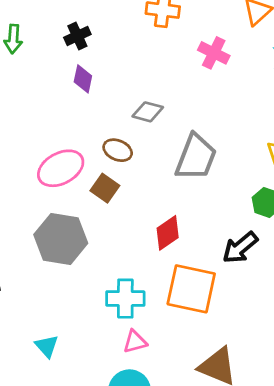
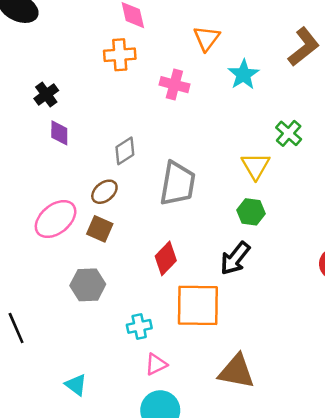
gray diamond: (148, 112) -> (125, 151), turned -36
brown ellipse: (118, 150) -> (104, 192), turned -50
gray hexagon: (61, 239) -> (88, 285), moved, size x0.7
cyan cross: (125, 299) -> (139, 326), size x0.7

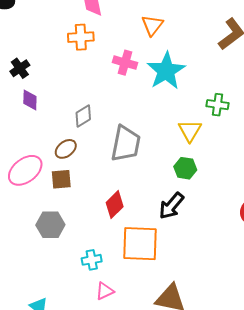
cyan star: (243, 74) -> (166, 71), moved, size x1.5
green cross: (289, 133) -> (218, 105), turned -35
brown square: (100, 229) -> (61, 179), turned -30

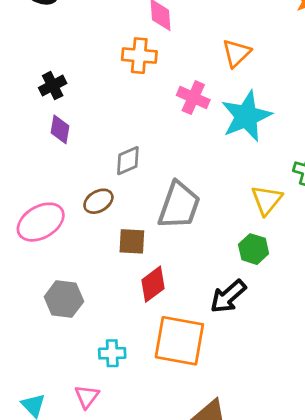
brown square: (61, 179) -> (132, 241), moved
pink triangle: (105, 291) -> (87, 397), moved, turned -36

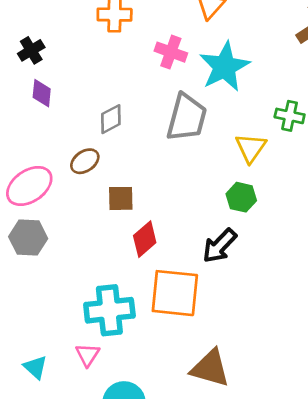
gray trapezoid: (179, 205) -> (187, 118), moved
gray hexagon: (64, 299) -> (28, 238), moved
cyan cross: (112, 353) -> (109, 310), size x1.8

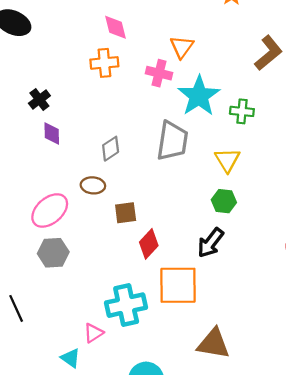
pink cross: (171, 52) -> (159, 73), moved
green cross: (290, 116) -> (242, 111), moved
brown ellipse: (85, 161) -> (93, 185), turned 45
pink triangle: (87, 355) -> (93, 333), moved, turned 30

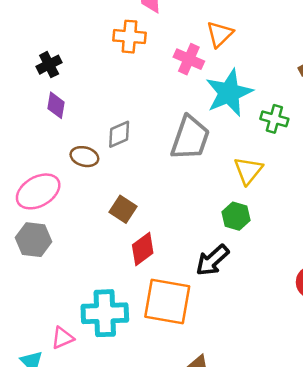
brown ellipse: (93, 185) -> (84, 157), moved
brown square: (126, 213) -> (123, 209), turned 30

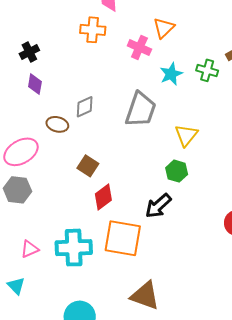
cyan star: (229, 93) -> (171, 74), size x0.6
green cross: (274, 119) -> (207, 70), moved
pink triangle: (63, 338) -> (30, 249), moved

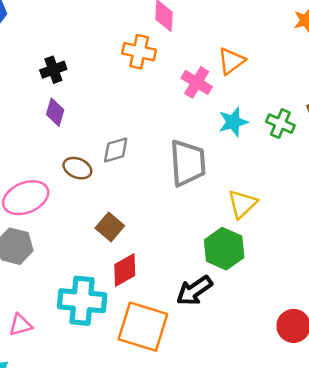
gray trapezoid: (141, 110) -> (188, 163), turned -30
green hexagon: (177, 171) -> (224, 249), size x1.4
cyan cross: (74, 248) -> (82, 301), moved

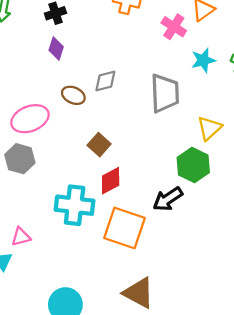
pink triangle: (21, 325) -> (21, 237), moved

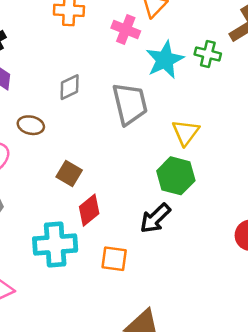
cyan star: (203, 60) -> (165, 60), size x1.4
gray diamond: (105, 81) -> (70, 87), moved
orange square: (124, 228) -> (114, 259), size x0.6

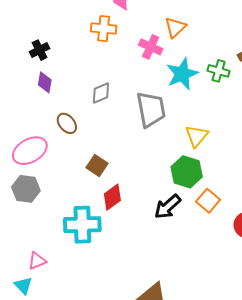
brown ellipse: (31, 125) -> (67, 123), turned 35
orange square: (114, 259) -> (208, 201), moved, turned 30

